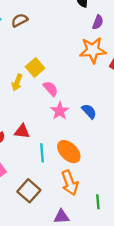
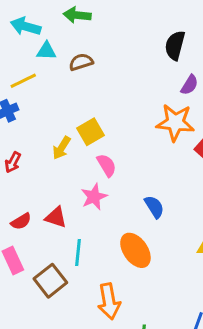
pink star: (60, 111) -> (94, 197), moved
orange ellipse: (69, 152) -> (135, 250), moved
brown square: (29, 191) -> (50, 281), moved

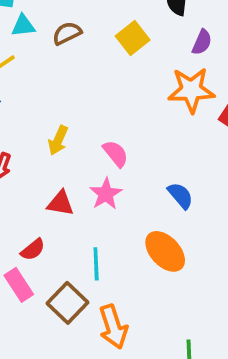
yellow square: (90, 132) -> (133, 38), moved
red triangle: (56, 217) -> (60, 203), moved
red semicircle: (21, 221) -> (33, 250), moved
orange arrow: (109, 301) -> (113, 327), moved

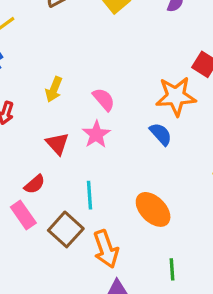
orange star: (191, 90) -> (176, 96), moved
red triangle: (60, 203) -> (57, 144), turned 40
orange ellipse: (165, 251) -> (153, 209), moved

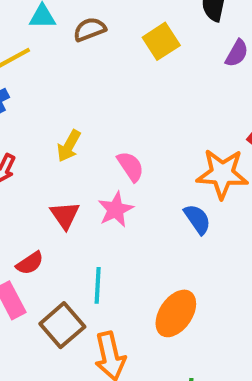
orange ellipse: (153, 209) -> (176, 313), turned 72

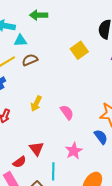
brown semicircle: (90, 29) -> (30, 60), moved
pink star: (116, 210) -> (74, 151), moved
red triangle: (65, 215) -> (37, 149), moved

